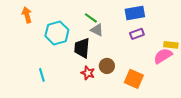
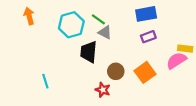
cyan hexagon: (57, 33) -> (71, 25), moved
red star: (88, 73) -> (103, 90), moved
orange square: (134, 79) -> (145, 72), moved, turned 30

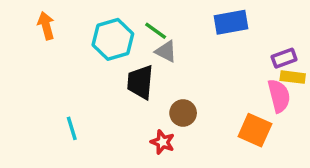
purple rectangle: (148, 37) -> (284, 58), moved
pink semicircle: (176, 61) -> (279, 96), turned 108
orange square: (145, 72) -> (255, 130), moved, turned -30

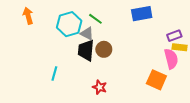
gray triangle: (166, 51) -> (87, 34), moved
brown circle: (183, 113) -> (104, 49), moved
cyan line: (72, 128) -> (54, 74), moved, turned 32

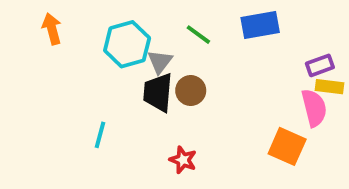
green line: (95, 19) -> (198, 35), moved
gray triangle: (87, 34) -> (160, 62), turned 40

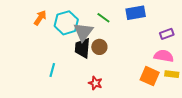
orange arrow: (52, 29) -> (40, 18), moved, turned 49
gray triangle: (160, 62) -> (83, 32), size x1.5
yellow rectangle: (330, 87) -> (172, 74), moved
pink semicircle: (314, 108) -> (164, 56), turned -66

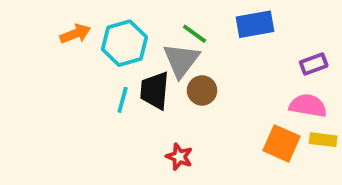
orange arrow: (40, 18) -> (75, 34), turned 35
gray triangle: (83, 32) -> (181, 60), moved
brown circle: (99, 47) -> (202, 90), moved
cyan line: (52, 70) -> (123, 100), moved

